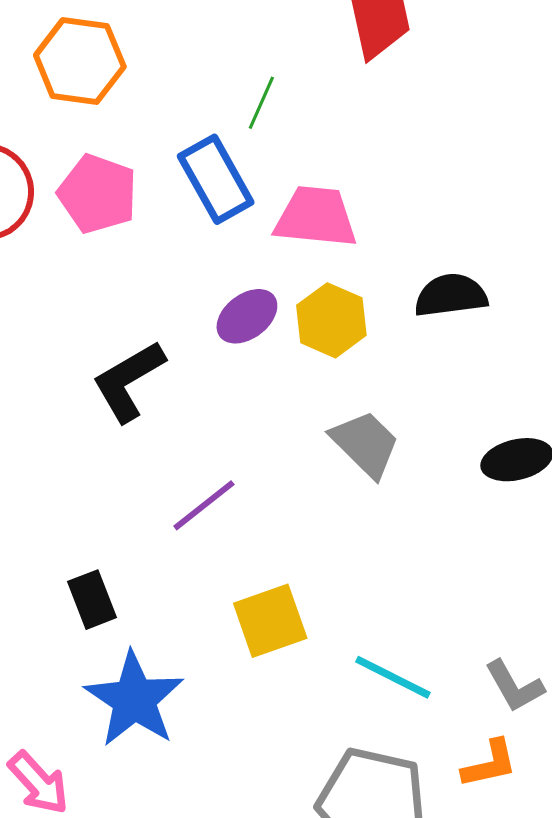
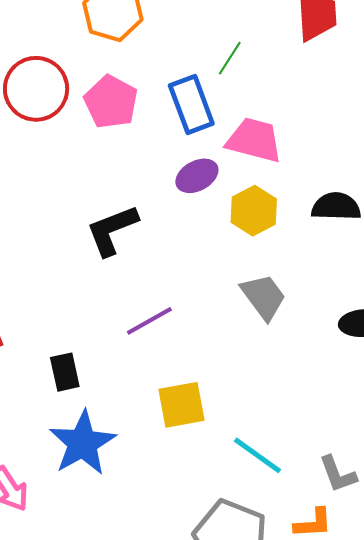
purple ellipse: (247, 316) -> (197, 176), moved

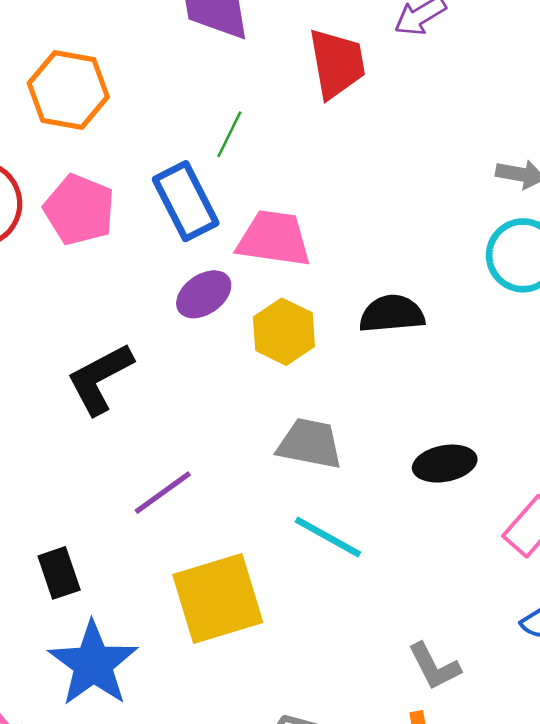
gray trapezoid: (264, 297) -> (310, 444), turned -36
yellow square: (182, 405) -> (218, 599), size x1.4
cyan line: (257, 455) -> (328, 537), moved

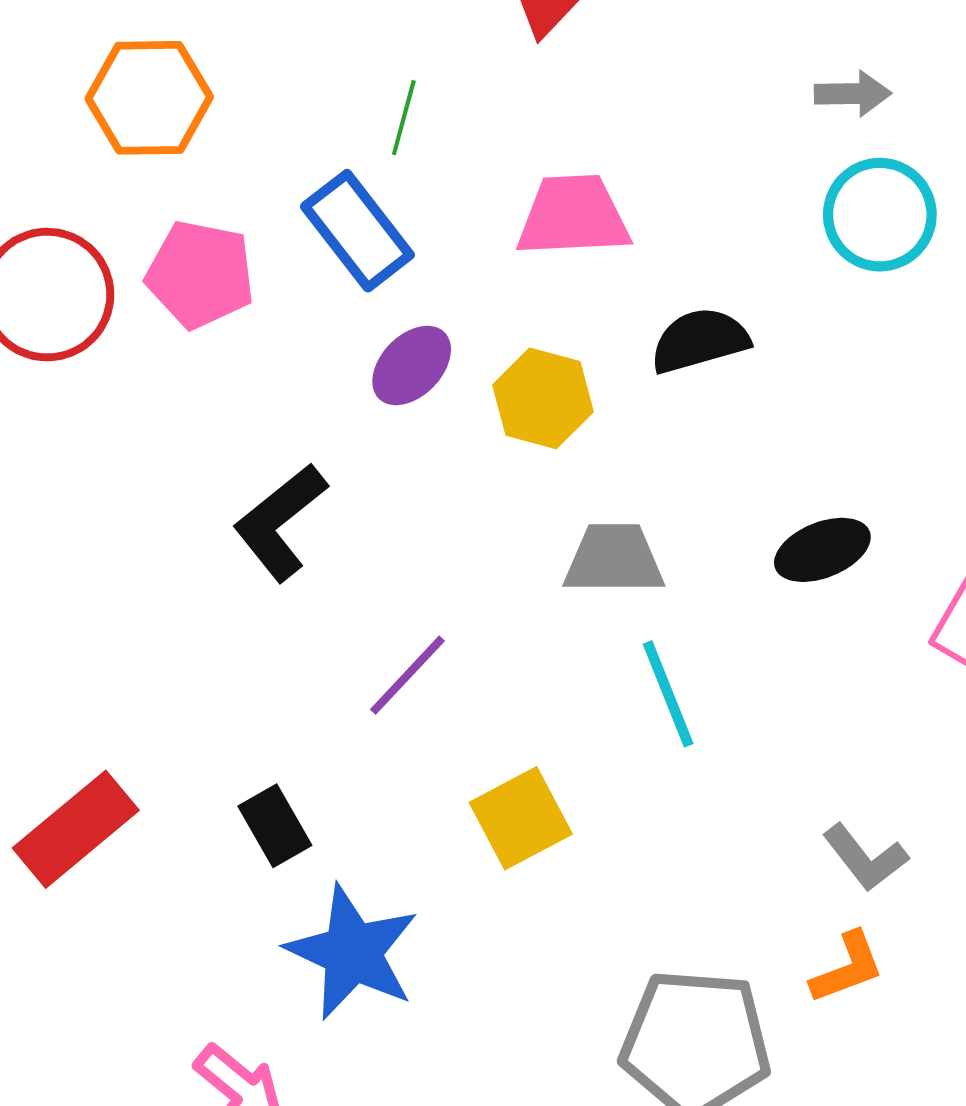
pink trapezoid: (274, 239) -> (573, 216), moved
cyan line: (328, 537) -> (668, 694), turned 50
yellow square: (218, 599) -> (521, 818), size x0.7

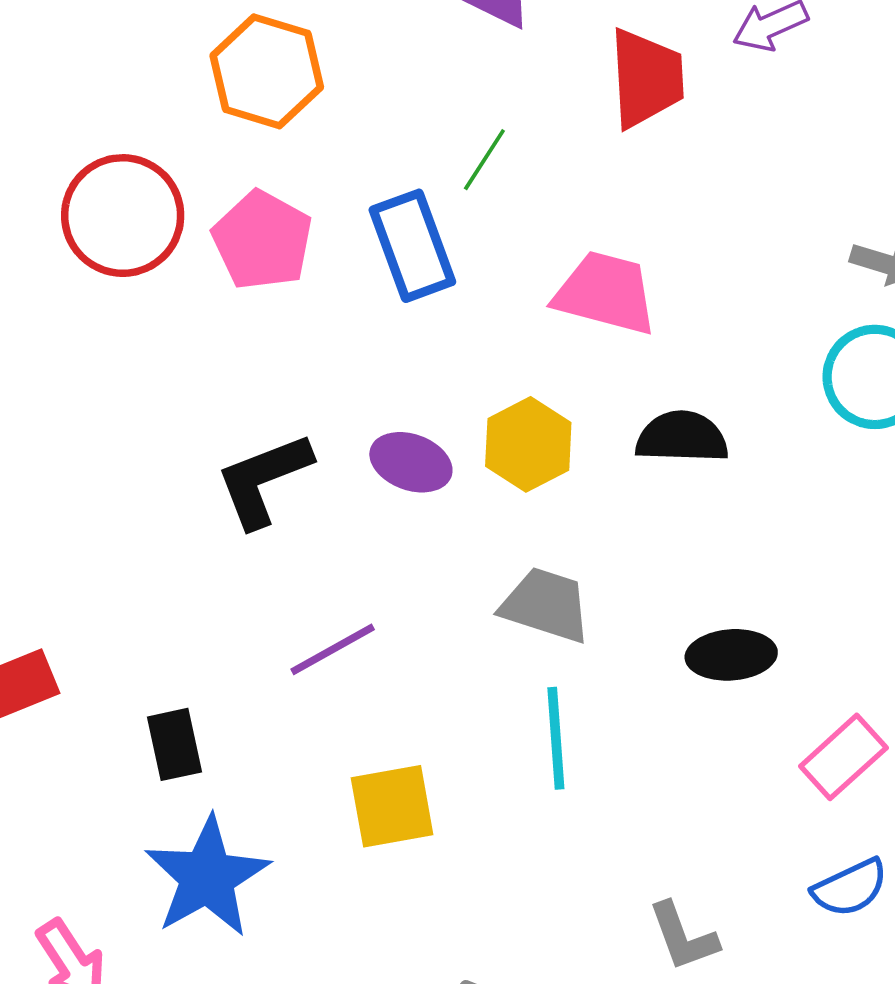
purple ellipse: (412, 365) -> (411, 462), moved, turned 48

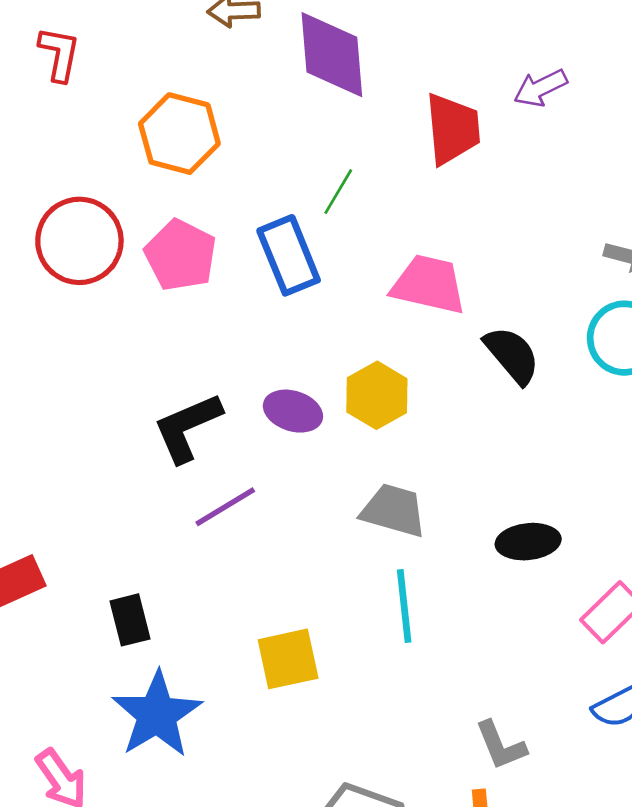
black semicircle: (682, 437) -> (512, 355), moved, turned 50
purple line: (333, 649) -> (225, 507), moved

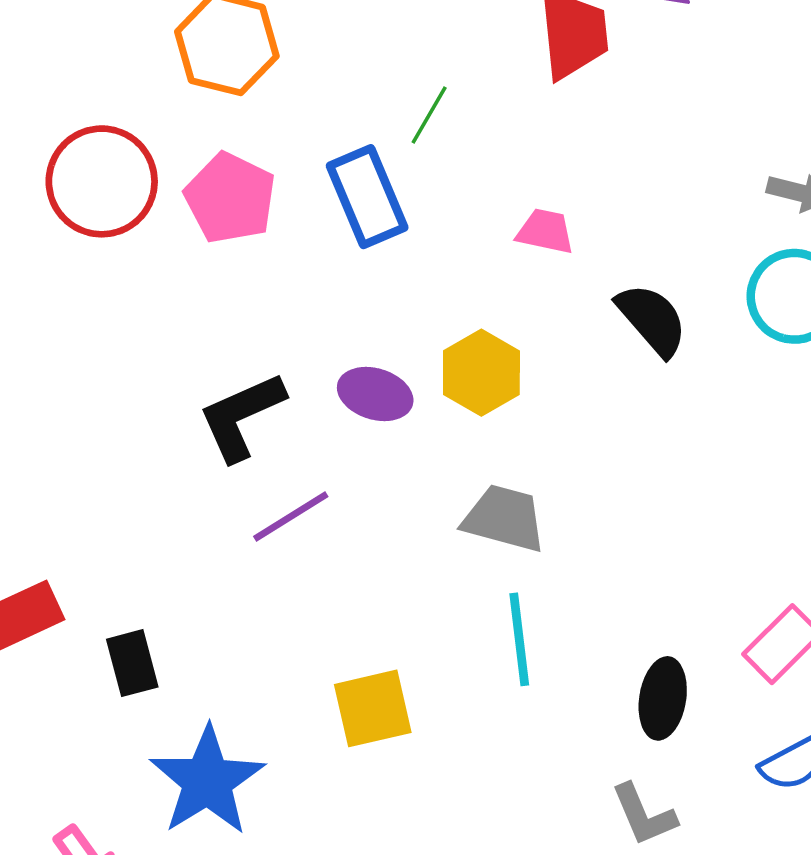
pink trapezoid: (429, 284) -> (545, 231), size x0.6
black ellipse: (528, 542) -> (663, 698), moved, turned -74
black rectangle: (130, 620) -> (132, 663), moved

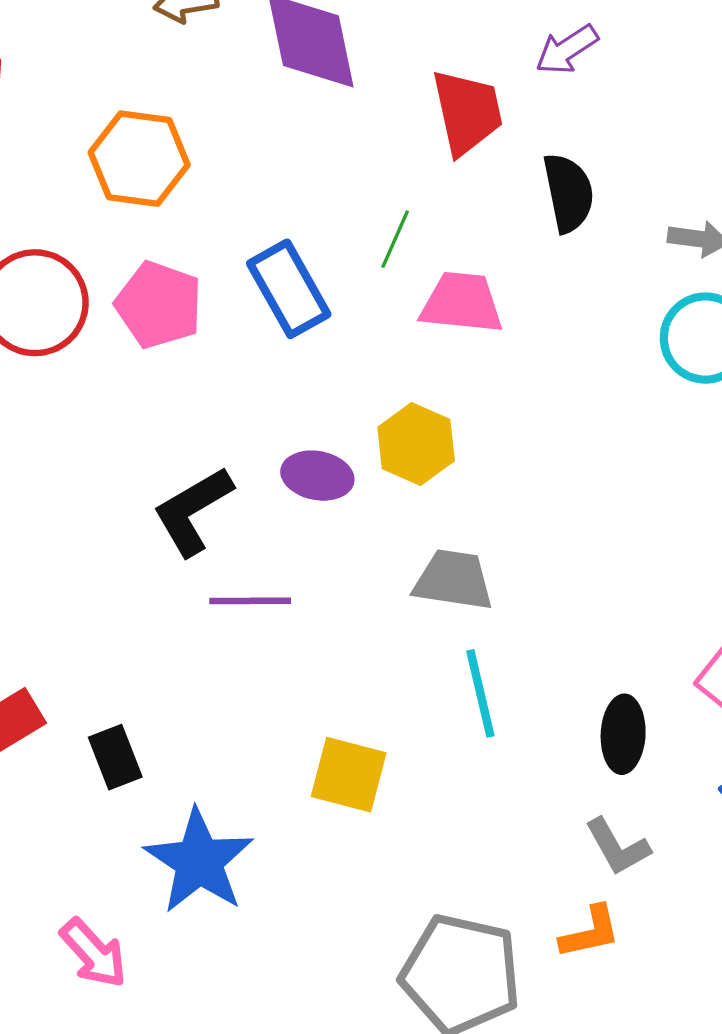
green line: (429, 115) -> (395, 239), moved
pink trapezoid: (545, 231) -> (462, 303), size x1.5
black semicircle: (652, 320) -> (568, 193), moved, turned 36
purple line: (291, 516) -> (250, 601), turned 38
yellow square: (373, 708) -> (349, 775), turned 34

